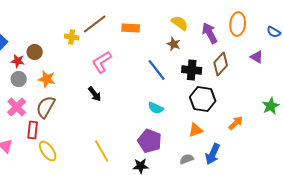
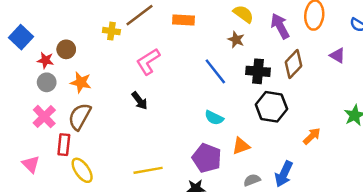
orange triangle: (196, 130) -> (241, 146), moved
yellow line: (102, 151) -> (148, 170), turned -70

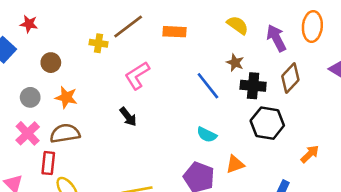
brown star: (236, 40) -> (235, 63), moved
red star: (45, 60) -> (29, 24), moved
brown semicircle: (80, 117) -> (65, 133), turned 52

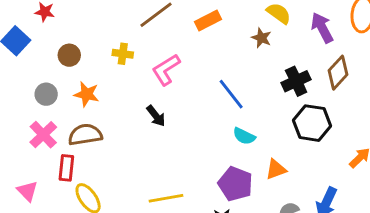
orange rectangle: (174, 32) -> (208, 20), turned -30
yellow cross: (98, 43) -> (123, 54), moved
brown star: (235, 63) -> (261, 38), moved
blue line: (208, 86) -> (231, 94), moved
black cross: (253, 86) -> (296, 81), turned -30

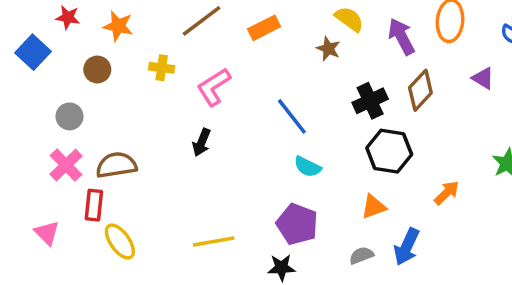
orange star: (87, 94) -> (118, 26), moved
black arrow: (156, 116) -> (202, 142), turned 60
orange triangle: (276, 169) -> (374, 207), moved

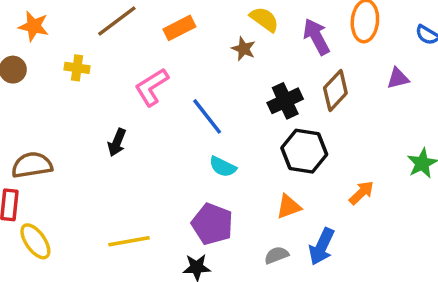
purple triangle: (483, 78) -> (398, 78), turned -45
pink L-shape: (214, 87) -> (152, 87), moved

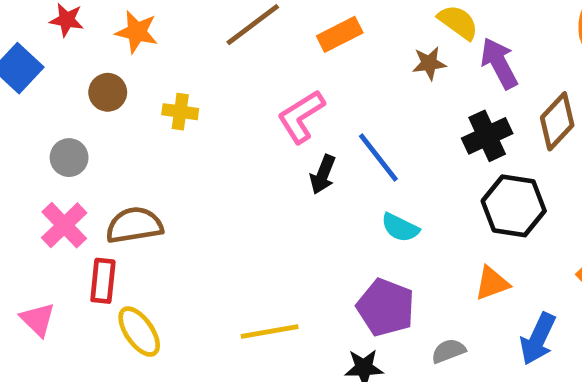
purple arrow: (316, 37) -> (499, 63), moved
brown star: (244, 49) -> (429, 63), turned -30
yellow cross: (77, 68) -> (180, 112), moved
black arrow: (117, 142) -> (323, 174), moved
gray semicircle: (276, 255) -> (448, 351), moved

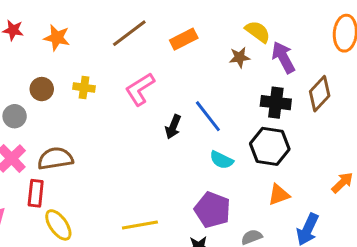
brown circle: (108, 92) -> (42, 89), moved
pink L-shape: (301, 116) -> (140, 89), moved
black cross: (487, 136) -> (276, 103), turned 32
black hexagon: (514, 206) -> (270, 146), moved

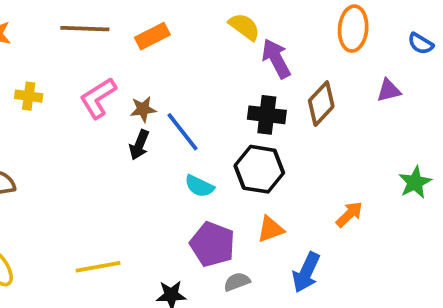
brown line: (129, 33) -> (85, 29), turned 39
brown star: (240, 57) -> (143, 109), moved
purple pentagon: (212, 210) -> (212, 244), moved

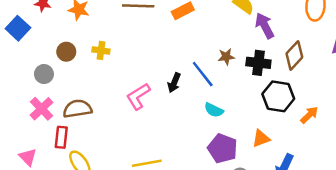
pink L-shape: (98, 98) -> (138, 96), moved
brown star: (143, 109) -> (226, 57), moved
black hexagon: (259, 169) -> (278, 96), moved
orange arrow: (349, 214) -> (309, 115), moved

